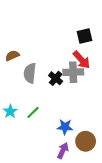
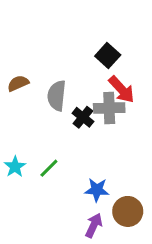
black square: (85, 36) -> (108, 55), moved, turned -35
gray semicircle: (30, 73) -> (57, 96), moved

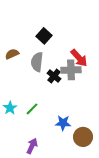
black square: (108, 55) -> (44, 36), moved
purple arrow: (94, 225) -> (32, 146), moved

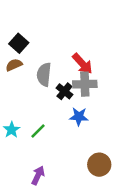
black square: (44, 36) -> (19, 43), moved
red arrow: (79, 58) -> (82, 64), moved
blue star: (63, 123) -> (79, 117), moved

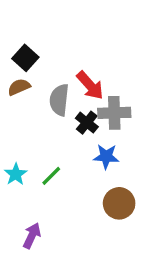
red arrow: (82, 64) -> (90, 85), moved
brown circle: (99, 165) -> (119, 203), moved
purple arrow: (38, 175) -> (32, 236), moved

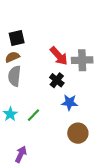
black square: (25, 58) -> (17, 38), turned 35
gray semicircle: (59, 100) -> (14, 76), moved
gray cross: (114, 113) -> (82, 60), moved

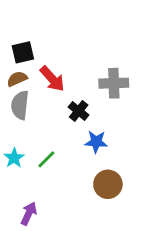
red arrow: (59, 56) -> (52, 79), moved

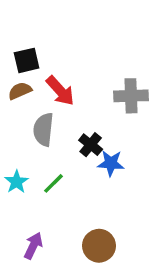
gray semicircle: (20, 105) -> (43, 130), moved
black cross: (79, 111) -> (91, 145), moved
brown circle: (108, 184) -> (99, 246), moved

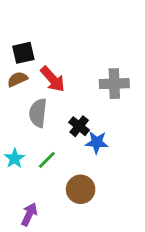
brown circle: (99, 246) -> (81, 189), moved

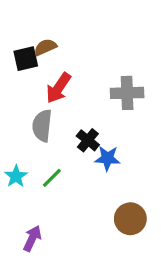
brown semicircle: (17, 79) -> (45, 47), moved
red arrow: (53, 79) -> (58, 88), turned 76
brown circle: (81, 189) -> (130, 219), moved

